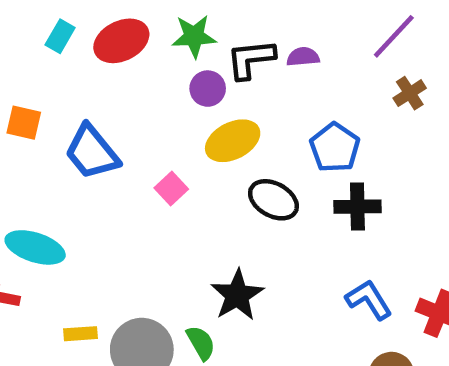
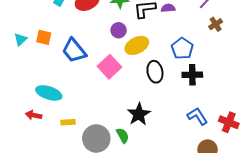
purple circle: (208, 89) -> (119, 30), moved
pink square: (171, 188) -> (109, 67), size x1.6
black ellipse: (273, 200) -> (155, 72), turned 50
yellow rectangle: (80, 334) -> (68, 122), moved

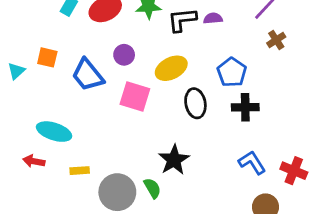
purple circle: (119, 30) -> (124, 55), moved
cyan triangle: (20, 39) -> (16, 71), moved
pink square: (109, 67) -> (135, 97), turned -30

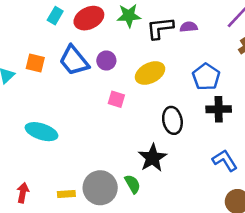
blue trapezoid: (88, 75) -> (74, 61), moved
pink square: (135, 97) -> (116, 99), size x0.6
black ellipse: (195, 103) -> (172, 120), moved
red arrow: (34, 161) -> (23, 193), moved, turned 90
yellow rectangle: (80, 171) -> (66, 194), moved

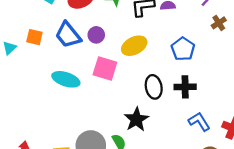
pink square: (116, 99) -> (105, 68), size x1.6
black cross: (219, 109) -> (185, 87), moved
cyan ellipse: (41, 132) -> (66, 79), moved

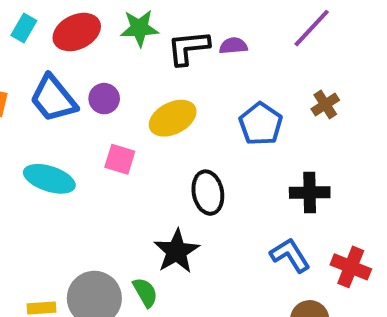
brown cross: (219, 23) -> (325, 104), moved
pink square: (105, 68) -> (120, 159), size x0.7
black cross: (185, 87) -> (310, 193), moved

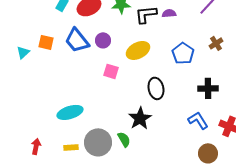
cyan ellipse: (49, 179) -> (70, 112), moved, turned -35

